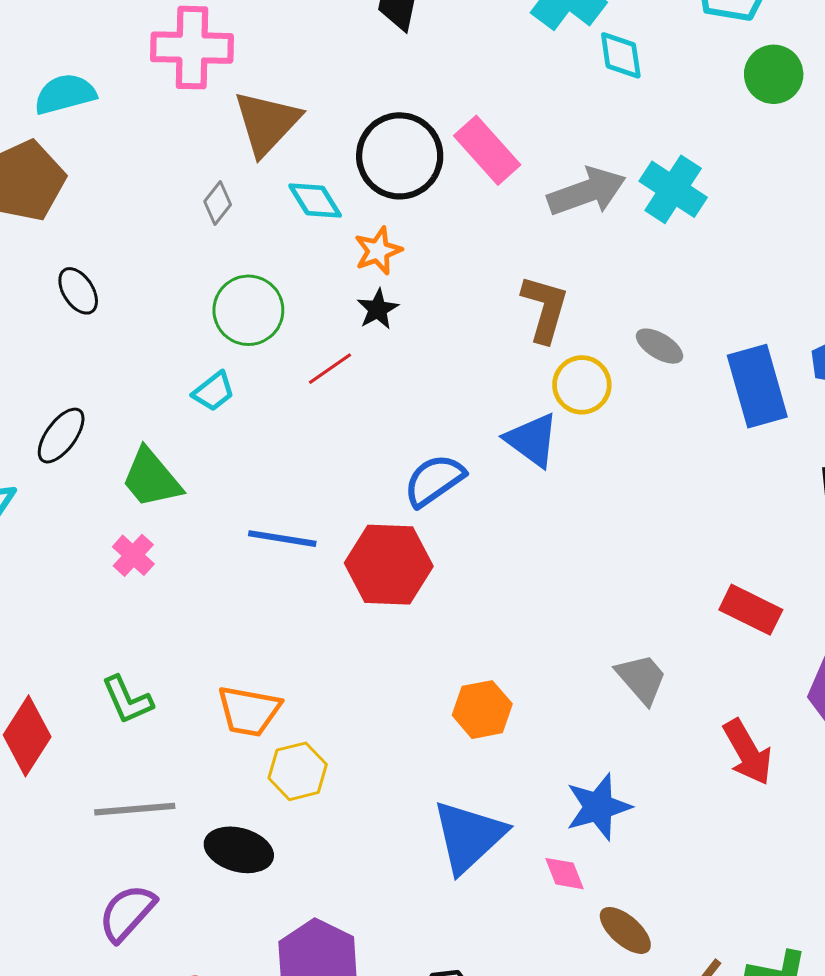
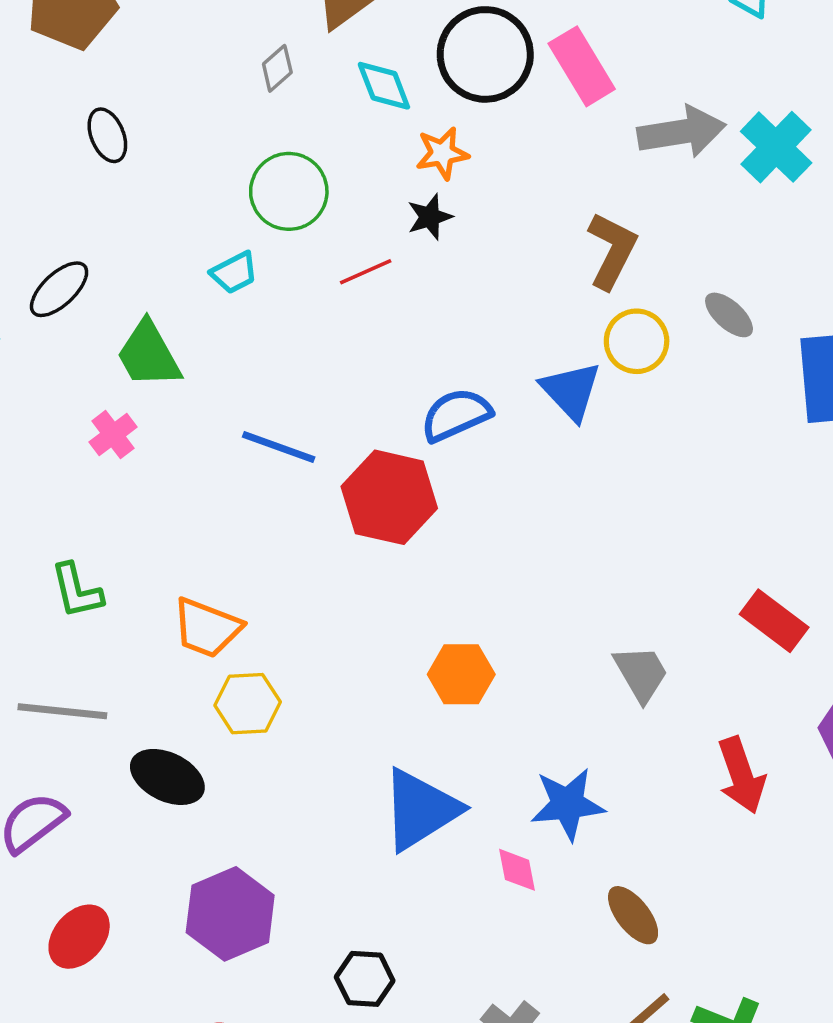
brown ellipse: (625, 930) -> (633, 915), moved

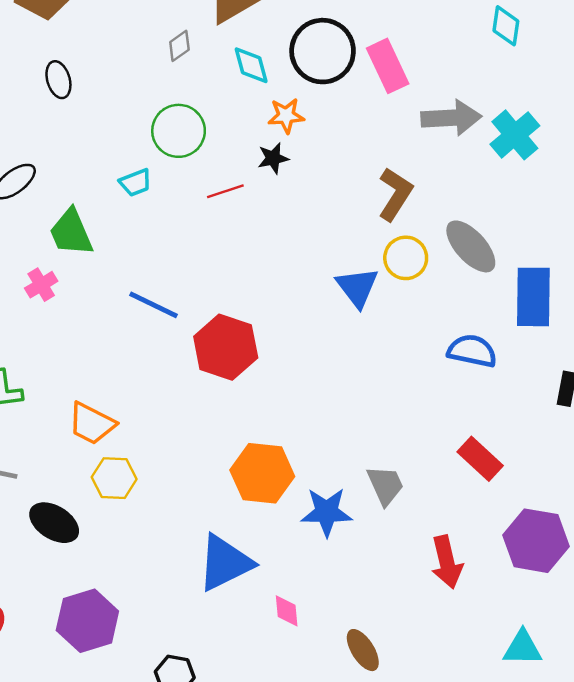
gray ellipse: (729, 315) -> (471, 246), size x1.6
blue semicircle: (456, 415) -> (472, 351), moved, turned 30
orange hexagon: (461, 674) -> (262, 473), size x1.4
blue star: (568, 804) -> (327, 512), moved

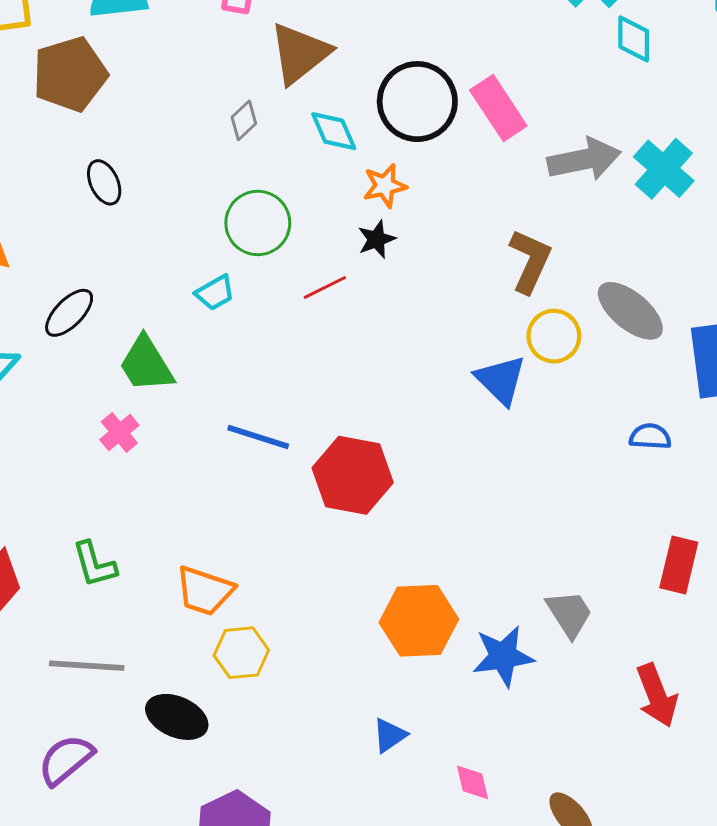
blue semicircle: (472, 351) -> (650, 437), size x0.7
red rectangle: (480, 459) -> (679, 565), turned 69
blue triangle: (225, 563) -> (390, 735), size x0.5

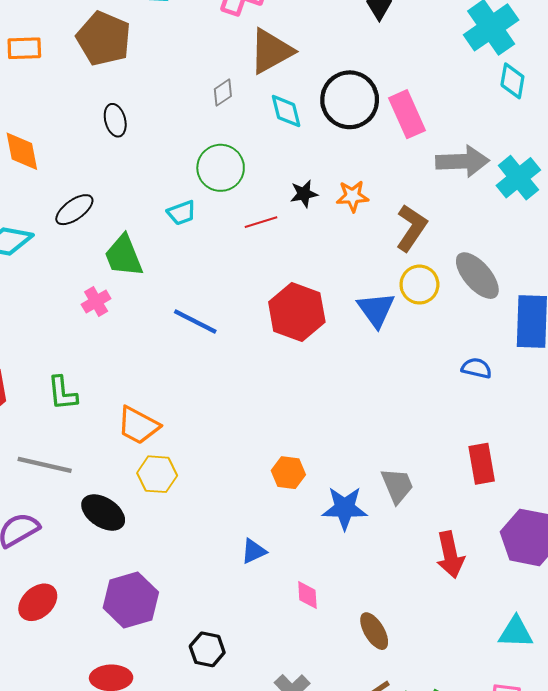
brown pentagon: (70, 74) -> (104, 38), turned 30
orange star: (385, 186) -> (352, 196), moved
red hexagon: (353, 475) -> (297, 312), moved
red rectangle: (679, 565) -> (482, 464), turned -33
orange hexagon: (419, 621) -> (288, 473), size x0.6

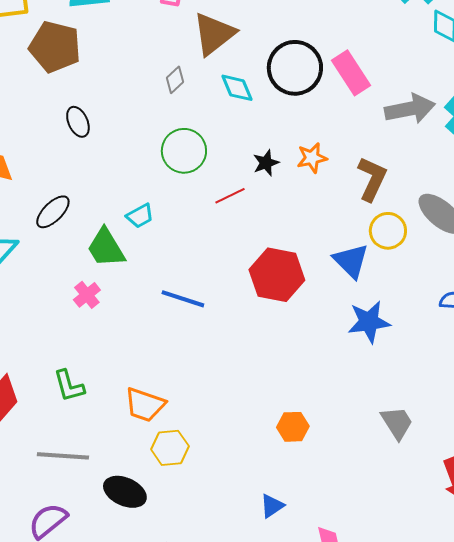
cyan trapezoid: (182, 213) -> (140, 216), moved
blue star: (345, 508) -> (369, 322), moved

